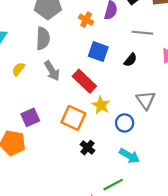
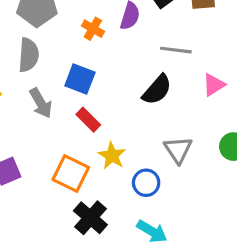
blue square: (98, 52) -> (80, 79), moved
black semicircle: (130, 60) -> (157, 90), size x1.5
red rectangle: (84, 81) -> (88, 120), size x0.7
black cross: (87, 148) -> (90, 218), size x1.5

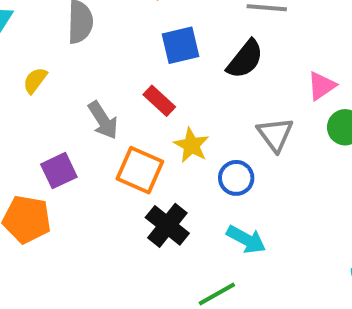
blue square: (80, 79) -> (180, 45), moved, turned -32
pink triangle: (214, 85) -> (321, 86), moved
gray arrow: (41, 103) -> (103, 120), moved

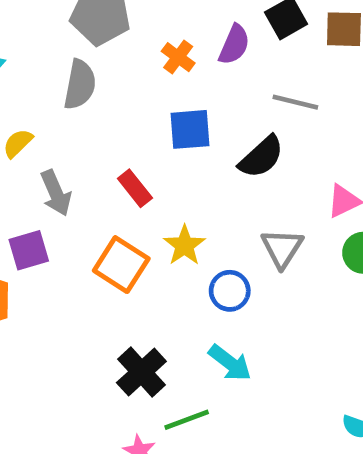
red rectangle: (159, 101) -> (135, 188), moved
gray arrow: (103, 120) -> (56, 193), moved
black cross: (167, 225) -> (141, 372), moved

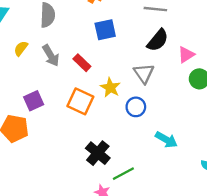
black semicircle: (261, 157) -> (158, 40), moved
gray arrow: (56, 193) -> (51, 56), moved
gray triangle: (282, 248) -> (144, 73), moved
cyan arrow: (230, 363) -> (166, 140), moved

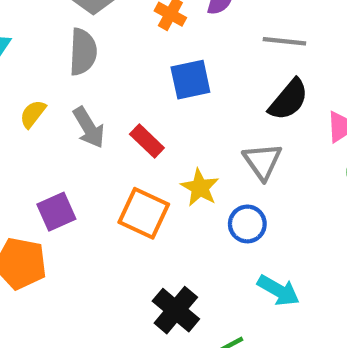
cyan arrow: (166, 140) -> (278, 290), moved

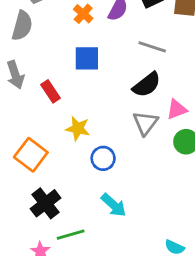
gray triangle: (262, 161) -> (145, 123), moved
yellow star: (200, 188) -> (78, 129), turned -30
orange square: (144, 213) -> (31, 155), moved

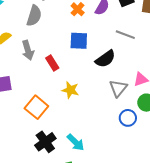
black semicircle: (147, 85) -> (105, 59), moved
blue circle: (103, 158) -> (128, 118), moved
cyan arrow: (114, 205) -> (76, 142), moved

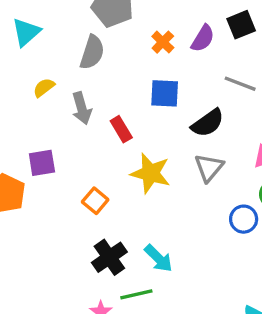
gray triangle: (118, 88) -> (209, 168), moved
yellow star: (70, 90) -> (150, 173), size x1.4
orange square: (36, 107) -> (95, 201), size x0.7

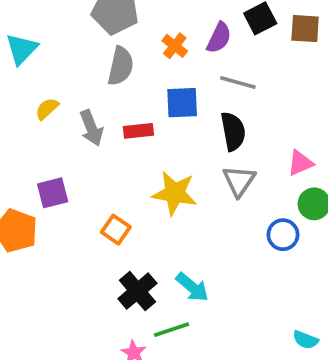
gray semicircle: (92, 52) -> (121, 66), moved
gray line: (240, 84) -> (238, 83), moved
black semicircle: (208, 123) -> (233, 131), turned -60
red rectangle: (121, 129) -> (138, 131), moved, turned -60

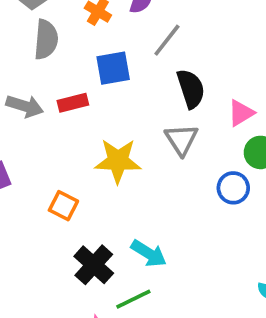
gray line: (238, 83) -> (167, 40), turned -60
gray arrow: (91, 128) -> (25, 106), turned -44
black semicircle: (233, 131) -> (191, 89), moved

